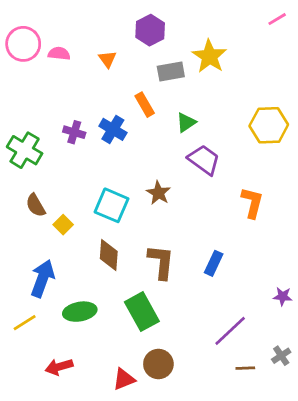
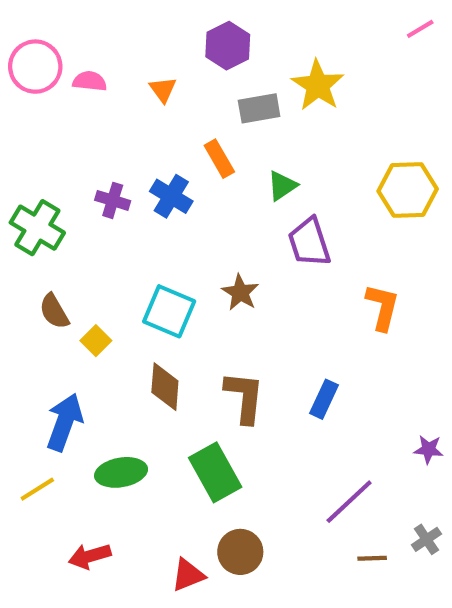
purple trapezoid: (204, 160) -> (309, 242), turned -144

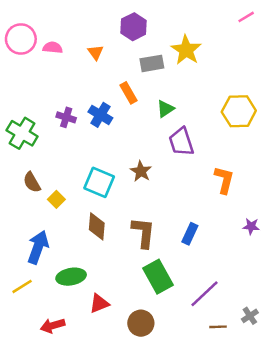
purple star: (429, 449) -> (251, 226), moved
green rectangle: (215, 472) -> (158, 277), moved
red triangle: (188, 575) -> (99, 304), moved

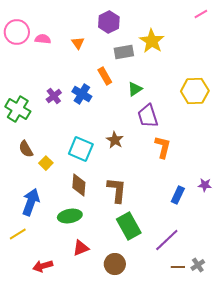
purple cross: (66, 117) -> (54, 96), turned 35
orange L-shape: (224, 180) -> (163, 147), moved
blue rectangle: (190, 234) -> (178, 195), moved
green ellipse: (71, 277) -> (70, 216), moved
gray cross: (250, 316) -> (198, 265), moved

